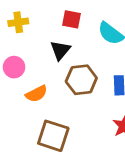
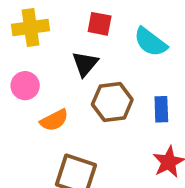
yellow cross: (18, 22) -> (31, 28), size x1.4

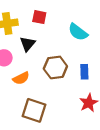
red square: (100, 24) -> (39, 17), moved
black triangle: (85, 64) -> (28, 44), moved

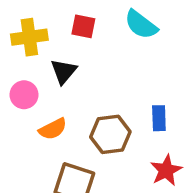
cyan semicircle: (78, 32) -> (141, 25), moved
brown hexagon: (55, 67) -> (110, 134), moved

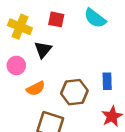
yellow cross: (29, 37) -> (20, 27), turned 30

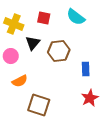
orange semicircle: (36, 88) -> (20, 81), moved
brown hexagon: (74, 92) -> (59, 51), moved

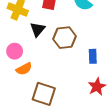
pink circle: (11, 56) -> (15, 51), moved

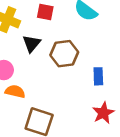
orange semicircle: (24, 69) -> (15, 91), turned -140

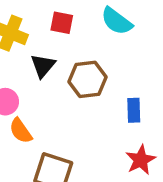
orange semicircle: (15, 91) -> (21, 131), turned -138

